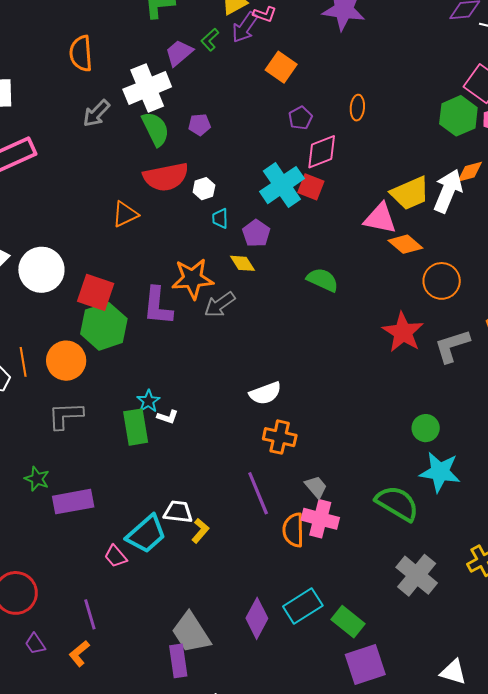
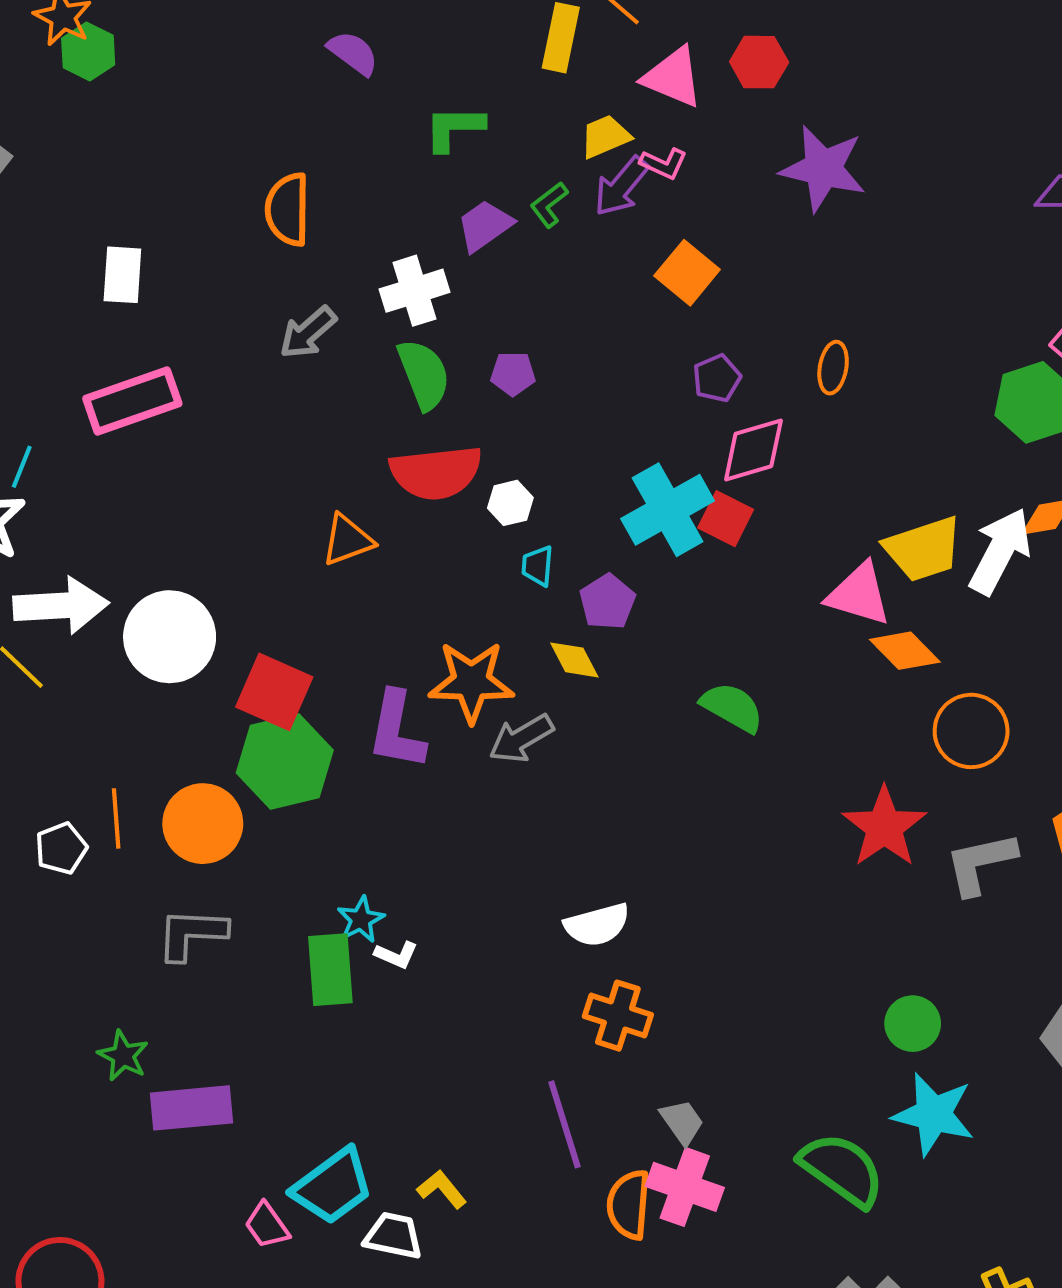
white cross: (147, 88) -> (415, 291), size x0.7
white trapezoid: (178, 512) -> (393, 1236), moved
yellow L-shape: (200, 531) -> (442, 1189), turned -85

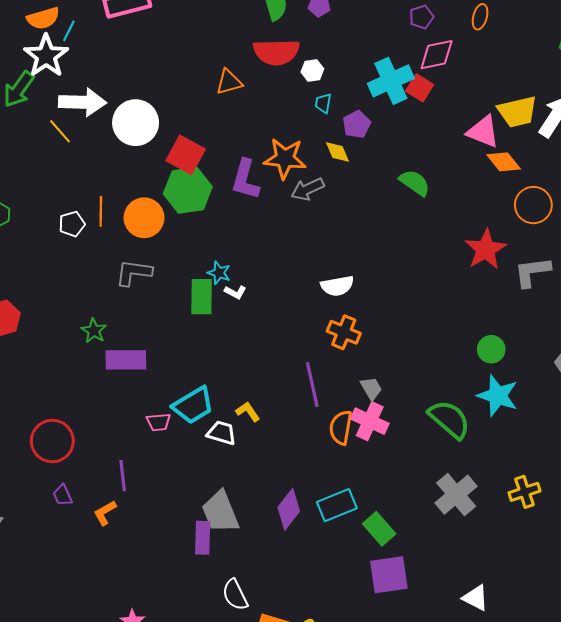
cyan star: (361, 920) -> (219, 273), turned -30
pink trapezoid: (267, 1225) -> (159, 422), turned -65

